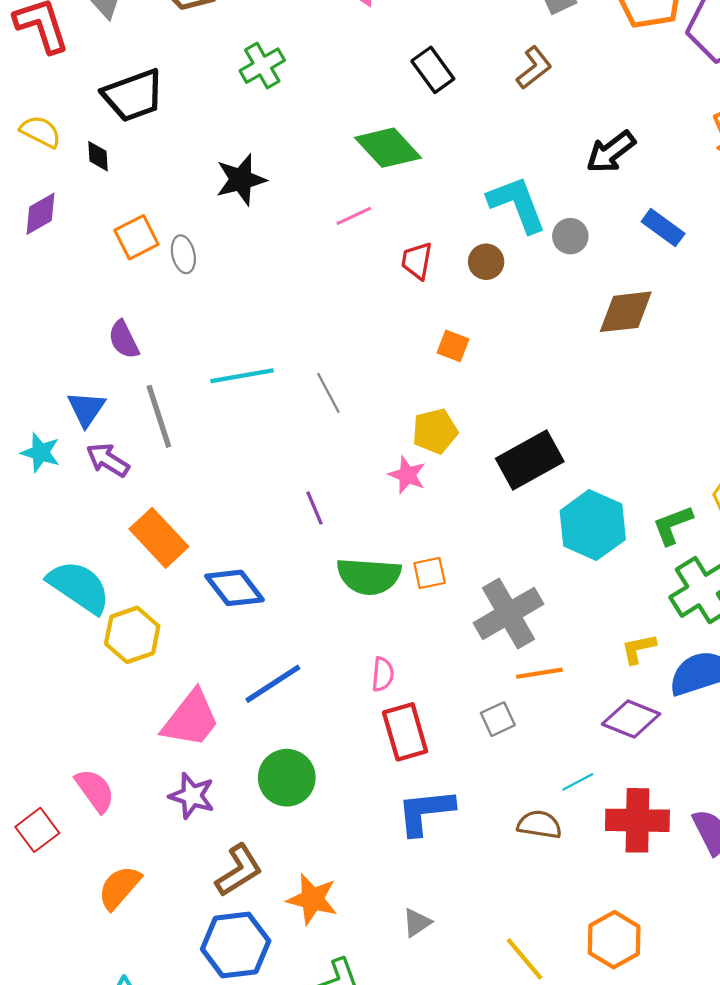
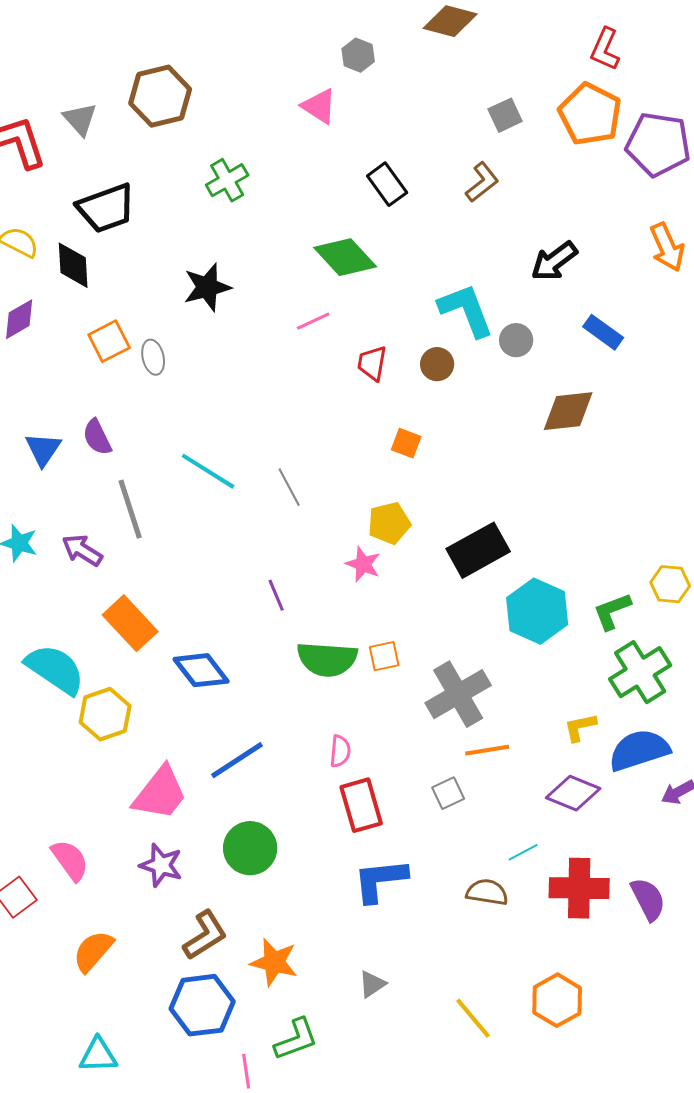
black diamond: (98, 156) -> (73, 265), size x1.6
cyan line: (242, 376) -> (208, 471), turned 42
blue triangle: (86, 409) -> (43, 449), moved

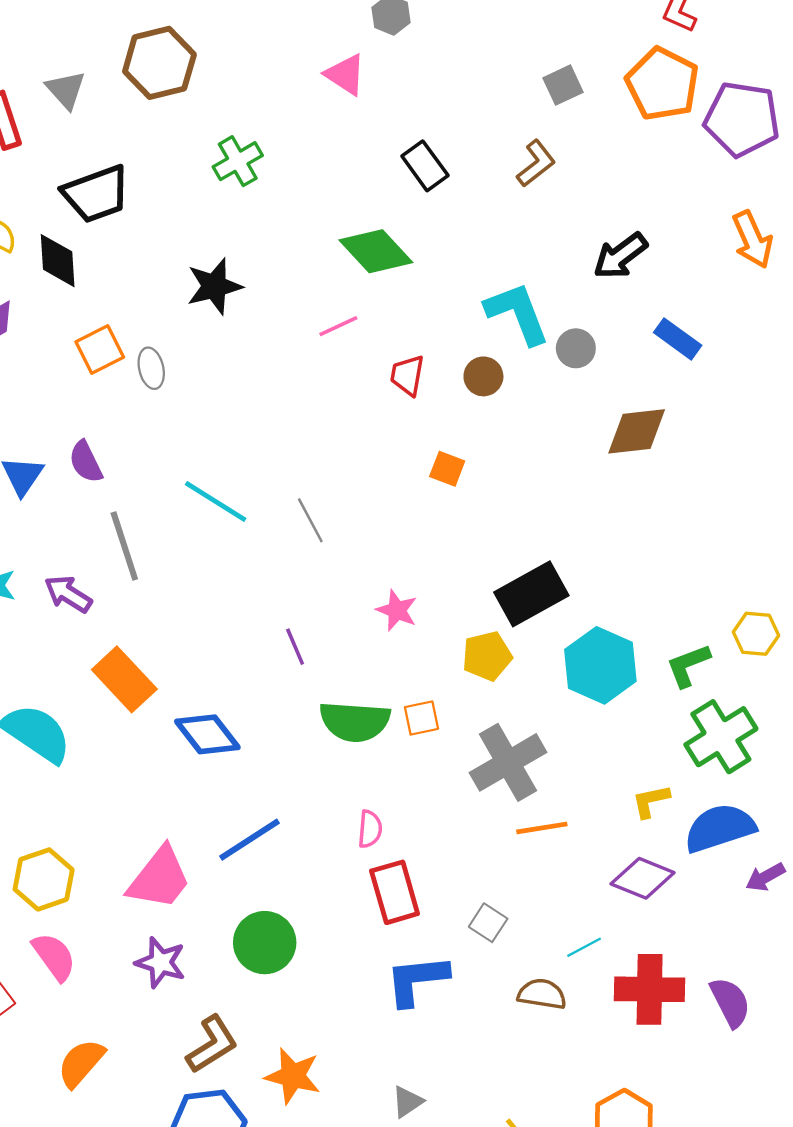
yellow pentagon: (389, 523) -> (487, 656), moved
yellow hexagon: (105, 714) -> (44, 879), moved
gray square: (448, 793) -> (488, 923), moved, turned -32

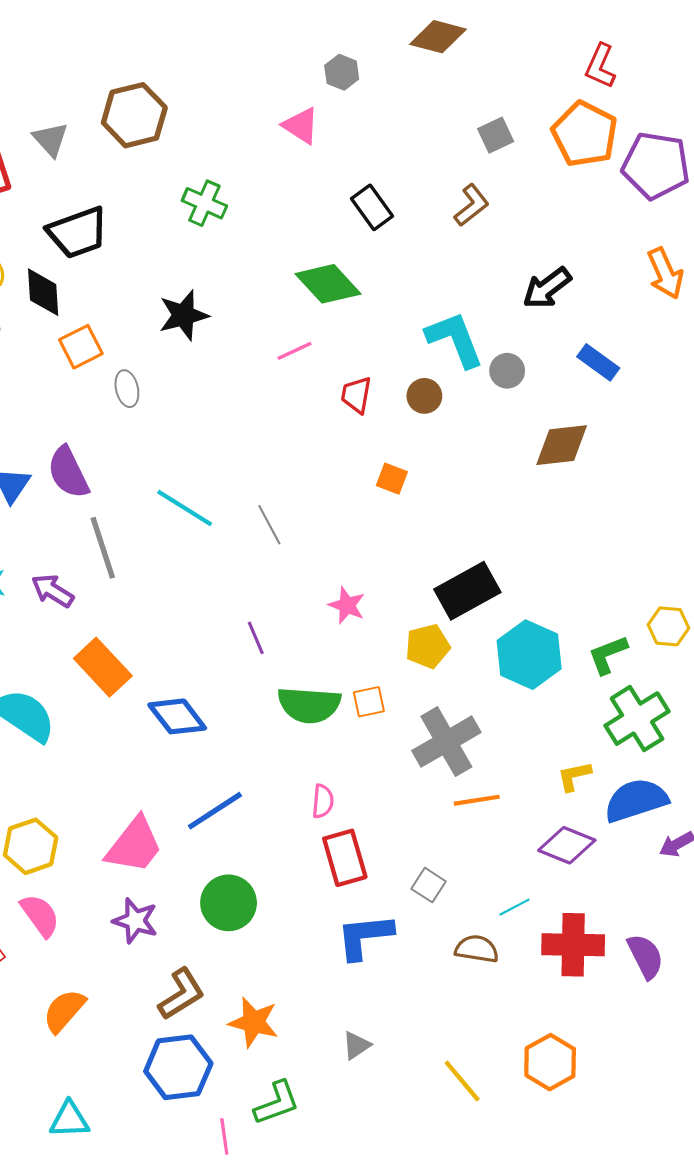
green cross: (238, 161) -> (204, 203), turned -36
orange square: (100, 349) -> (81, 347), moved
purple semicircle: (86, 462) -> (68, 472), size x1.4

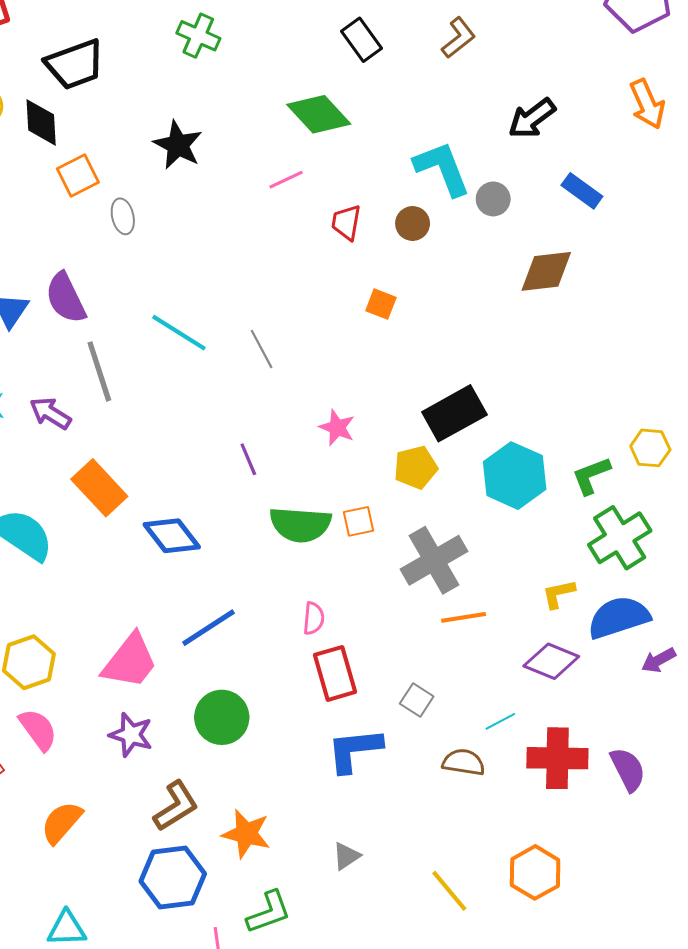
black star: (183, 315) -> (178, 145), turned -30

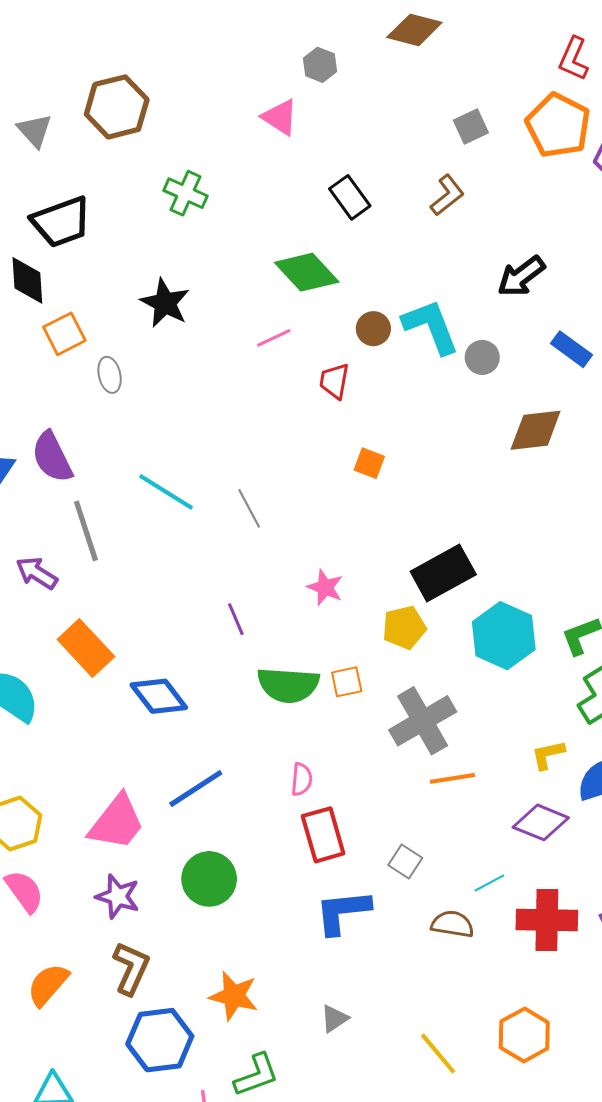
brown circle: (413, 223) -> (373, 329), moved
brown L-shape: (176, 806) -> (131, 968), moved, turned -34

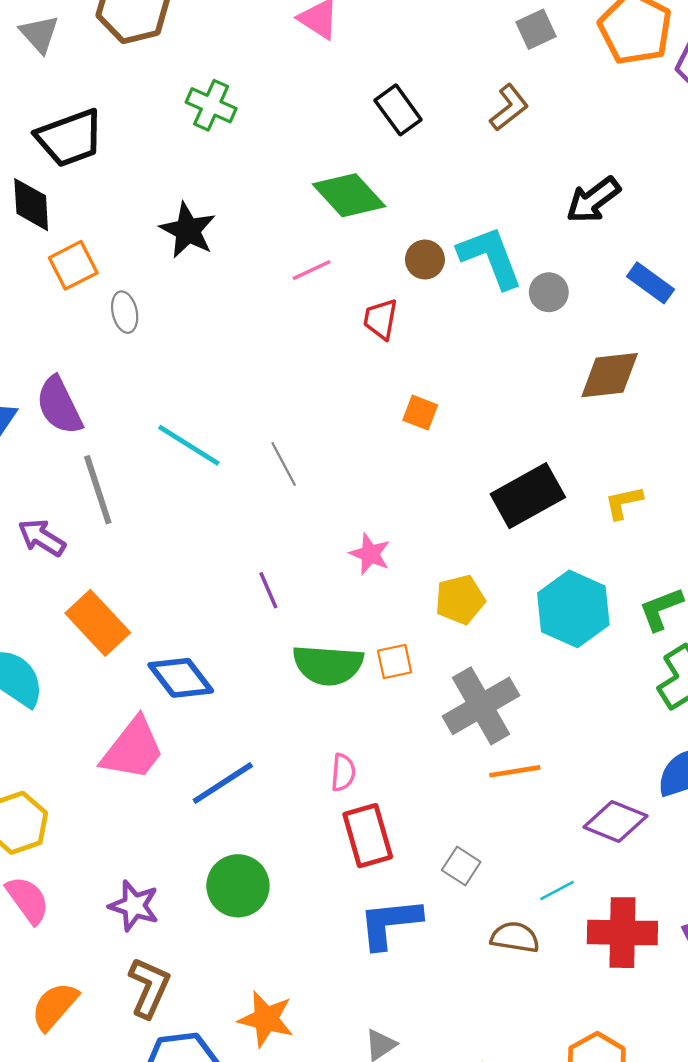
black rectangle: (443, 573) -> (528, 496), moved
yellow L-shape: (548, 755) -> (624, 503), moved
pink trapezoid: (117, 822) -> (133, 749), moved

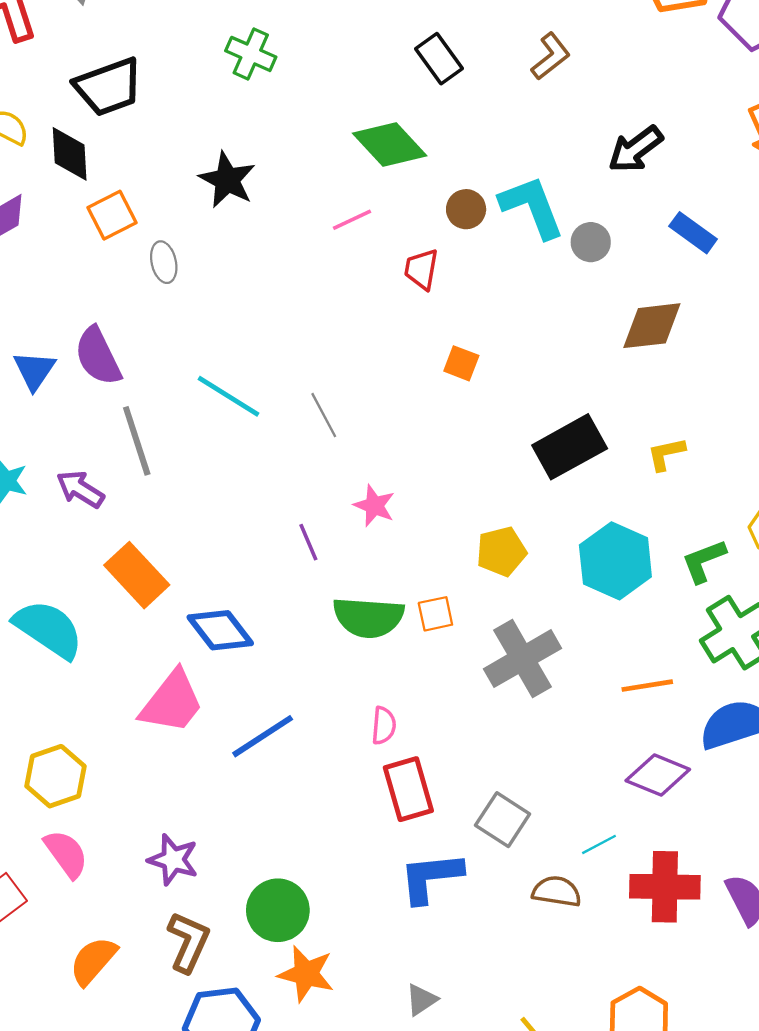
pink star: (370, 554) -> (374, 506), moved
orange line: (515, 771) -> (647, 686), moved
gray square: (461, 866) -> (503, 820), size x1.4
green circle: (238, 886) -> (278, 910), moved

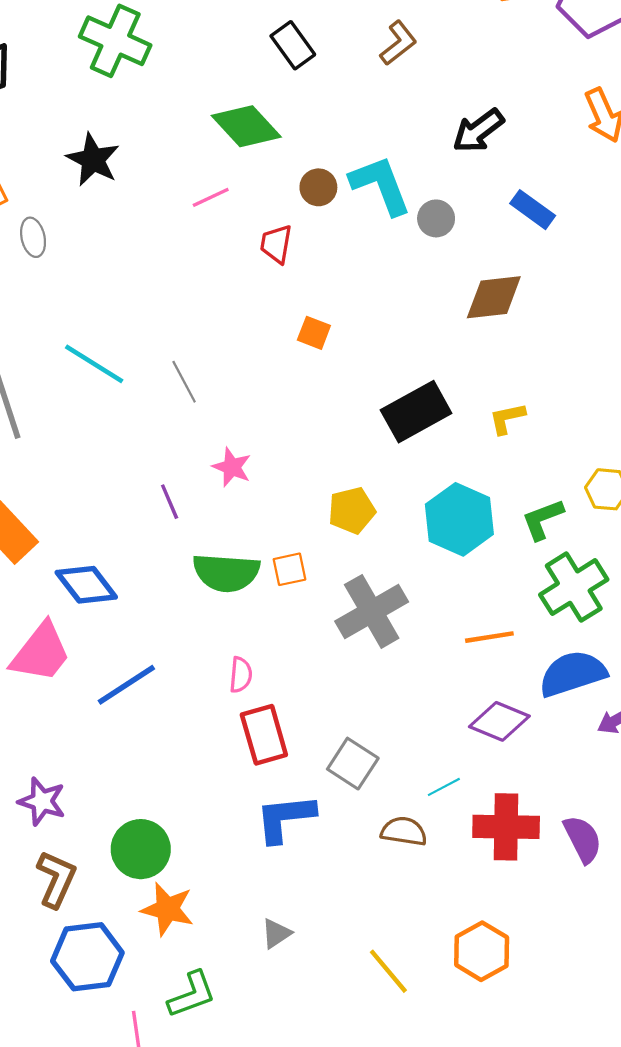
green cross: (251, 54) -> (115, 41), size x1.5

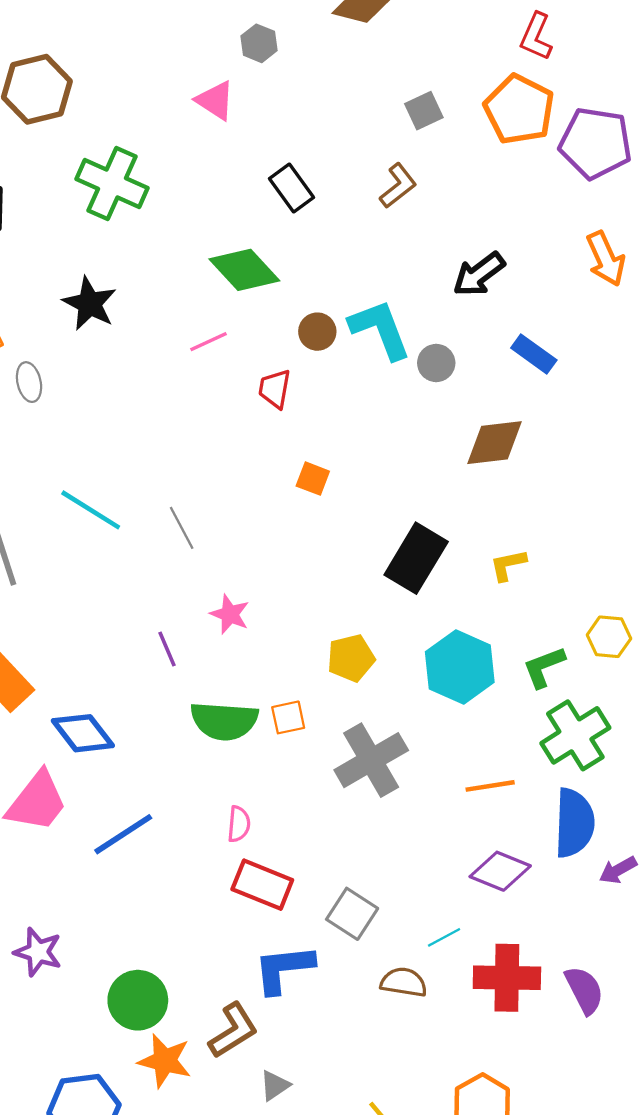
black rectangle: (416, 412) -> (416, 558), turned -30
blue semicircle: (573, 674) -> (574, 823), turned 110
red rectangle: (264, 735) -> (262, 885), turned -52
brown L-shape: (56, 879) -> (233, 1030), moved, turned 34

